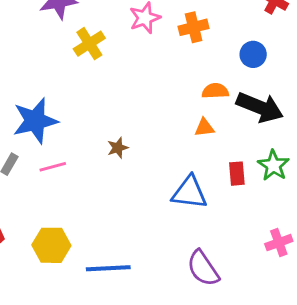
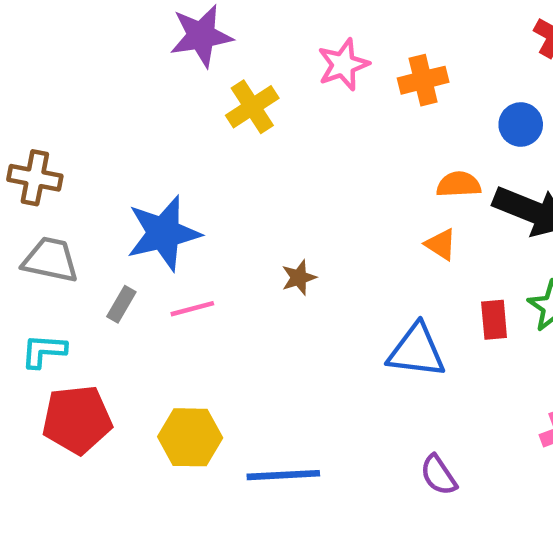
orange triangle: (204, 127) -> (441, 244), turned 40
purple semicircle: (203, 268) -> (439, 475), size x0.7

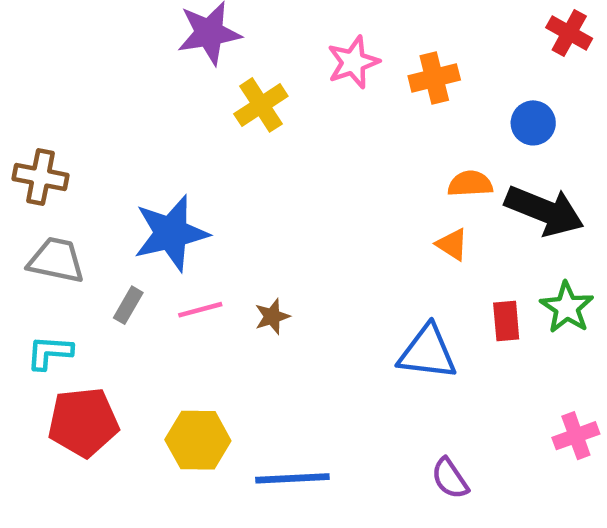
brown star: (299, 278) -> (272, 316), moved

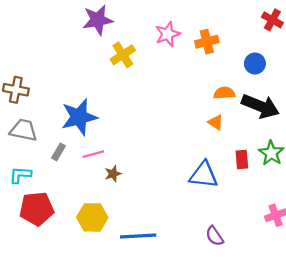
brown star: (272, 316) -> (113, 174), moved

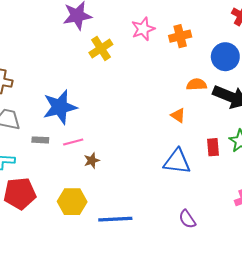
blue circle: (255, 64) -> (225, 57), size x1.4
orange triangle: (216, 122) -> (178, 115), moved
gray rectangle: (58, 152) -> (40, 140), turned 63

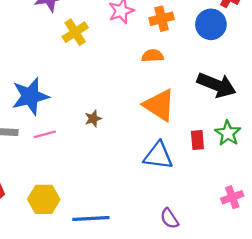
blue circle: (225, 57) -> (211, 24), moved
orange semicircle: (197, 84) -> (153, 56), moved
orange triangle: (178, 115) -> (159, 105), size x2.0
brown star: (92, 161) -> (93, 119), moved

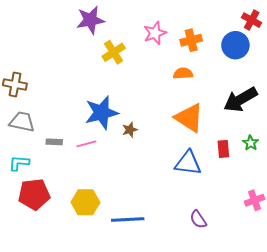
black arrow: (217, 85) -> (240, 100), turned 128
blue star: (30, 96) -> (102, 113), moved
green star: (228, 133) -> (251, 143), size x0.7

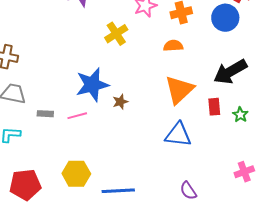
yellow cross: (114, 52) -> (116, 34), moved
orange triangle: (189, 118) -> (179, 90), turned 44
red rectangle: (223, 149) -> (214, 107), moved
red pentagon: (34, 194) -> (25, 185), moved

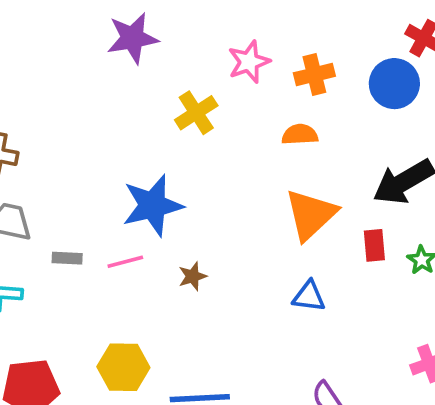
brown star: (120, 102) -> (193, 276), moved
blue triangle: (178, 135) -> (309, 296), size x0.7

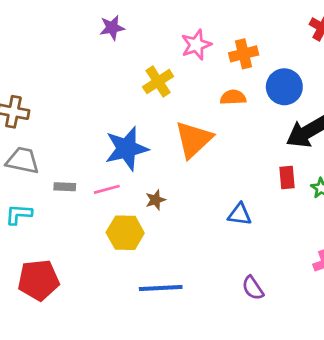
purple star: (133, 38) -> (112, 28), size x0.7
blue circle: (394, 84) -> (284, 87), moved
orange triangle: (311, 214) -> (194, 139), moved
yellow hexagon: (123, 367) -> (125, 233), moved

